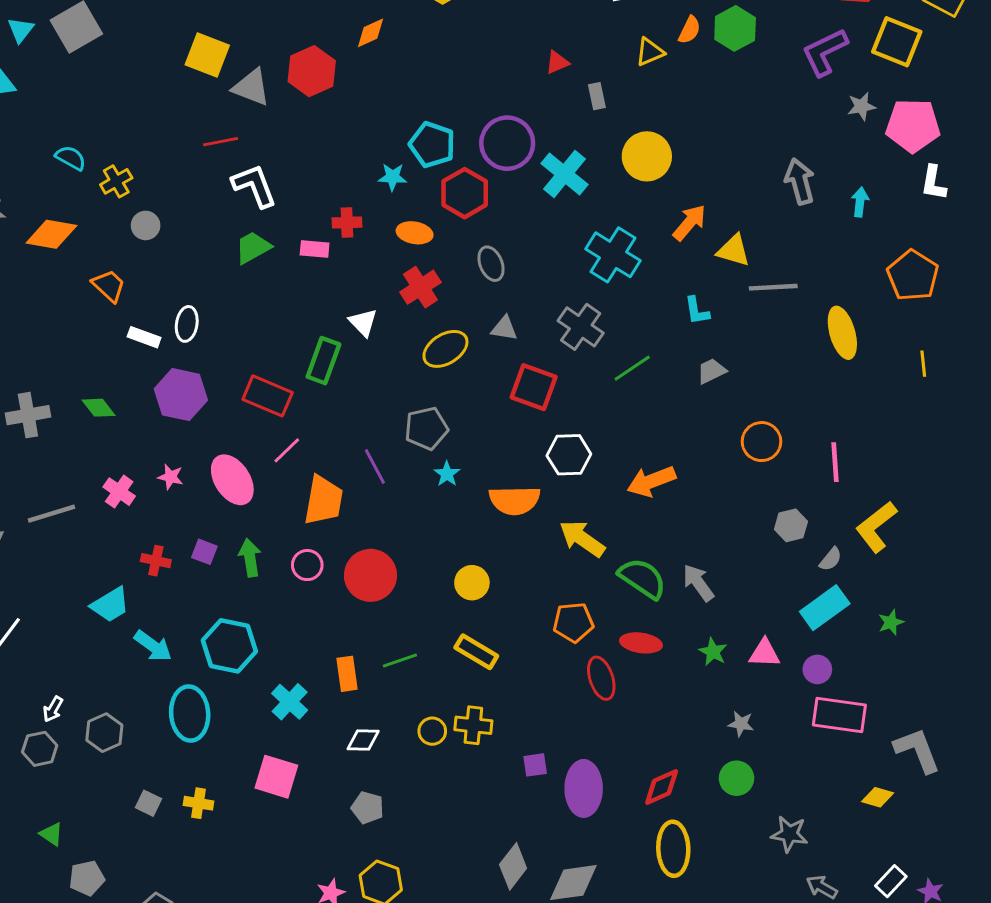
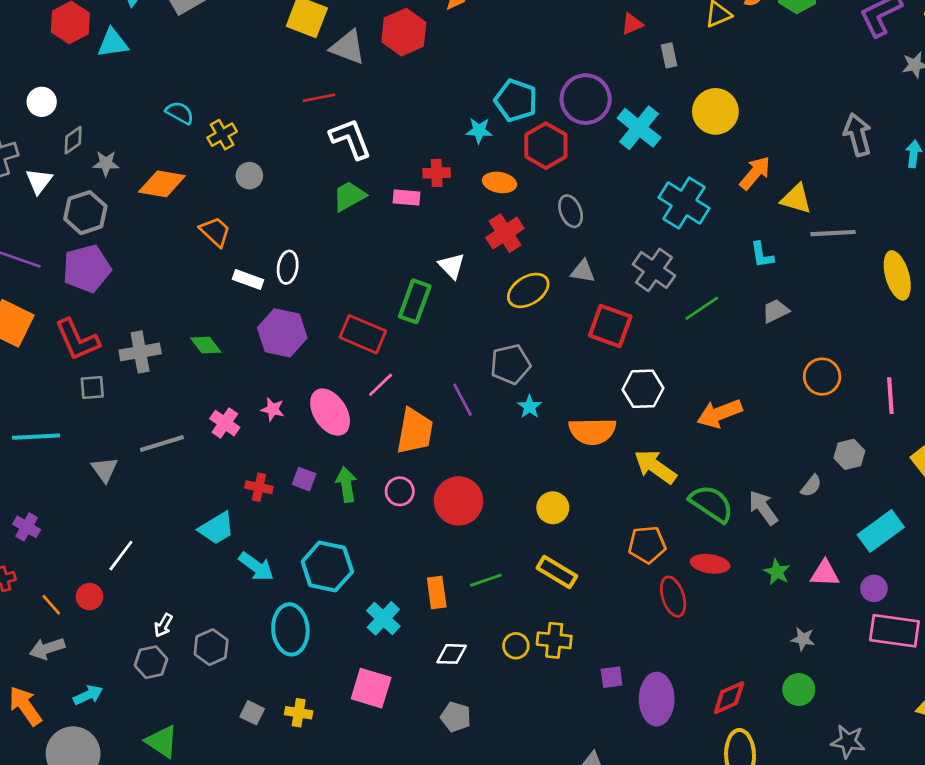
gray semicircle: (831, 559) -> (811, 486), moved
green triangle: (51, 834) -> (162, 741), size x1.5

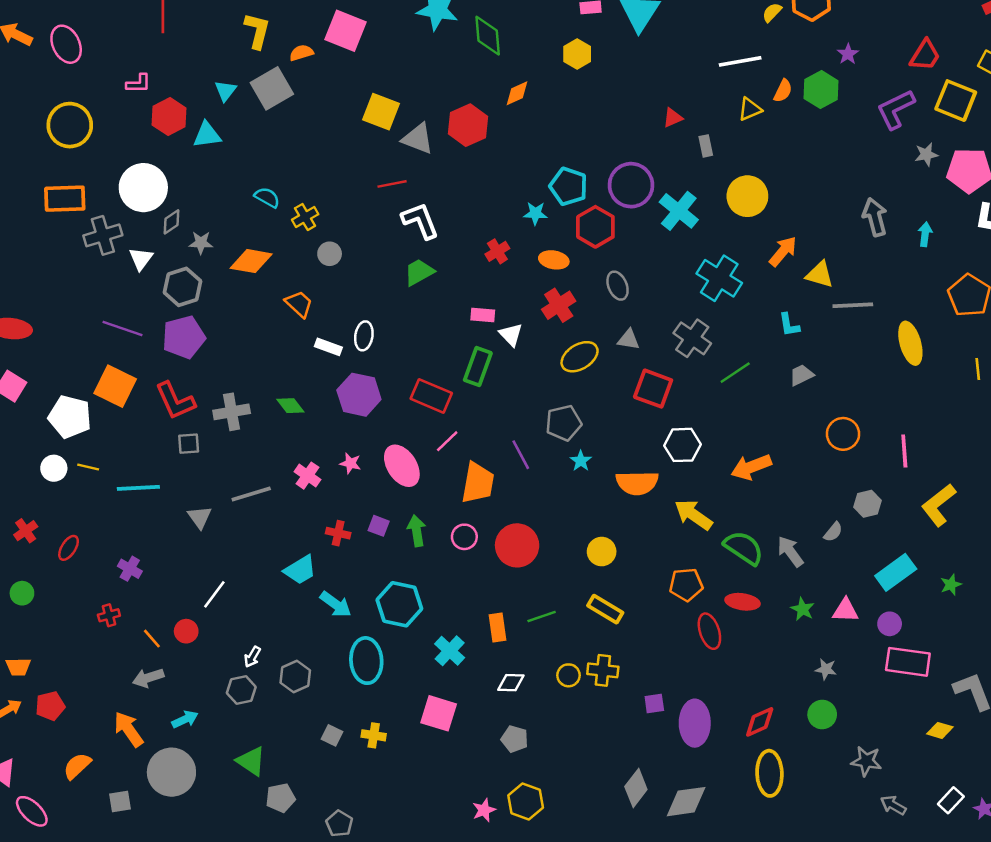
white circle: (42, 102) -> (143, 188), size x1.8
red cross: (437, 173) -> (497, 251), turned -30
pink rectangle: (407, 198) -> (483, 315), moved

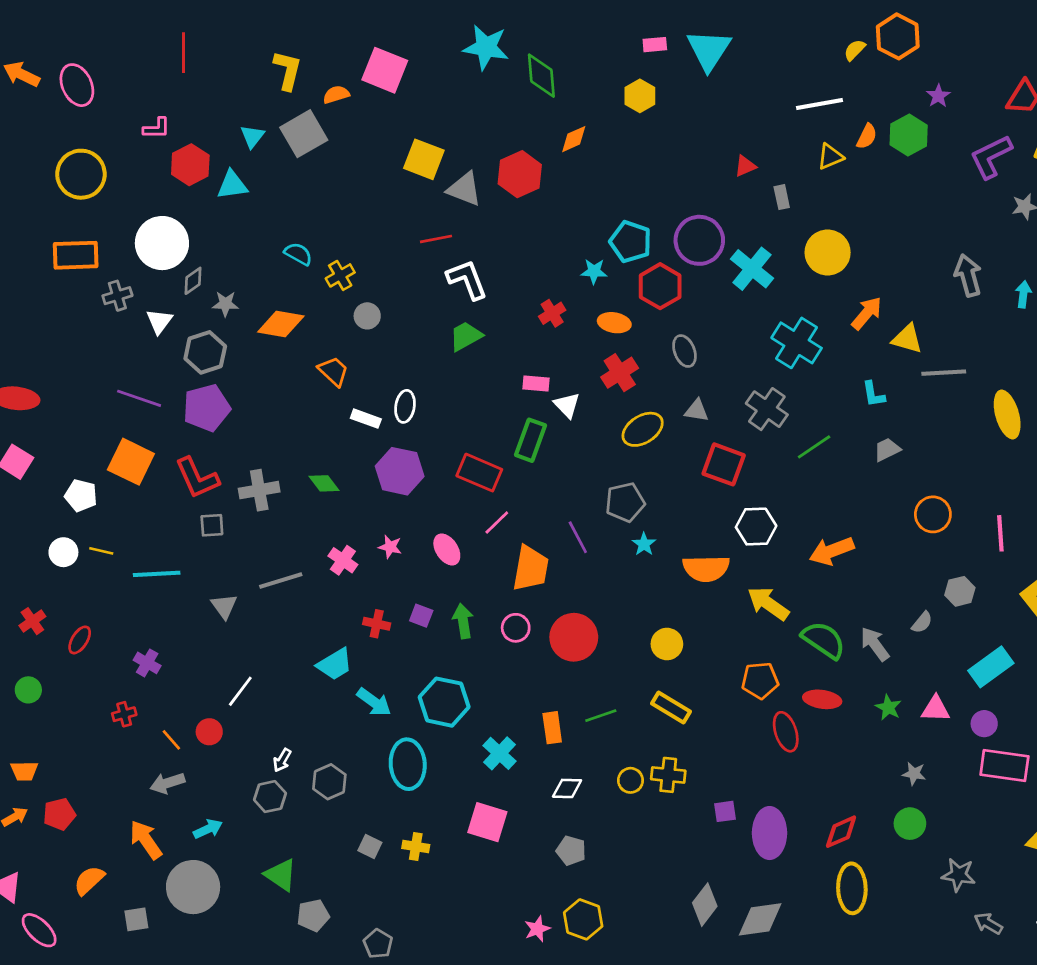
gray cross: (103, 235) -> (117, 296), size x0.7
white pentagon: (70, 417) -> (81, 495), size x0.7
pink ellipse: (402, 466) -> (447, 549), size x0.7

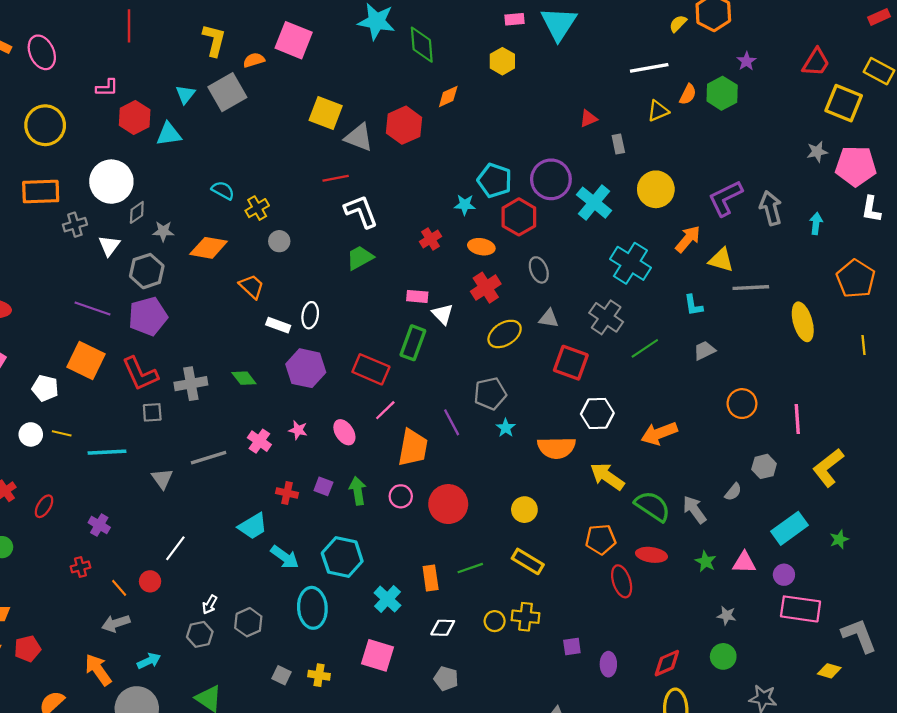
purple L-shape: (991, 157) -> (725, 198), moved
purple ellipse: (770, 833) -> (608, 664), size x0.6

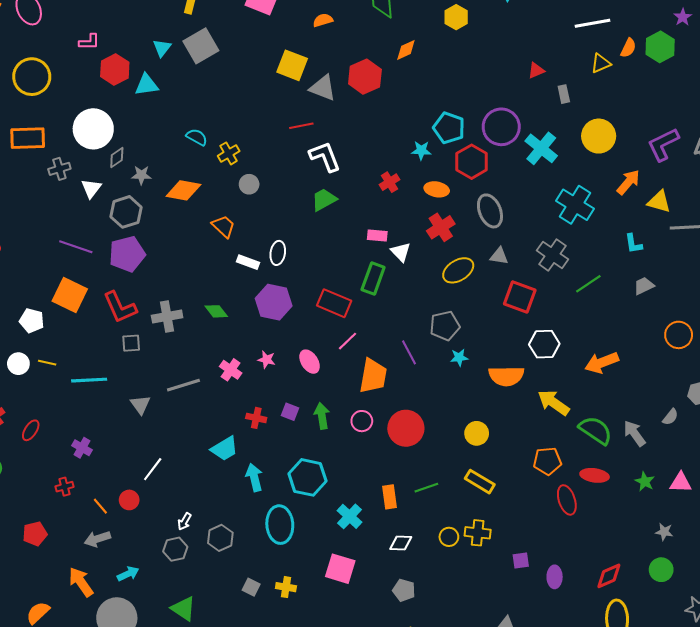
orange semicircle: (254, 60) -> (323, 20), moved
gray ellipse: (539, 270) -> (490, 211), size x1.4
cyan star: (506, 428) -> (459, 357), turned 30
cyan arrow: (285, 557) -> (254, 477), turned -140
red pentagon: (27, 649) -> (35, 534), moved

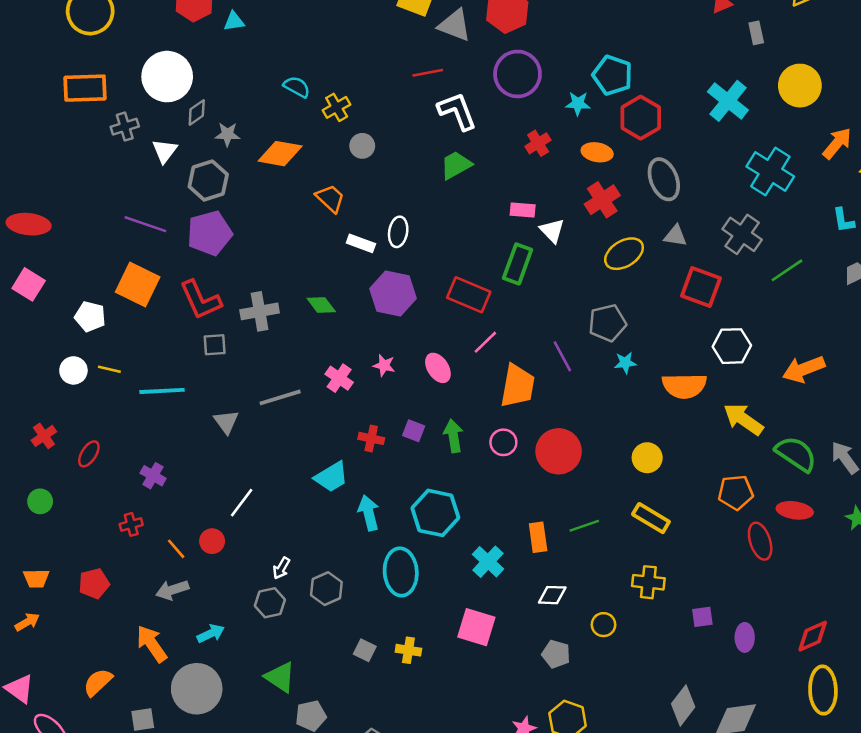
cyan triangle: (147, 85) -> (234, 21), size x0.7
purple circle: (501, 127) -> (518, 74), moved
yellow circle: (449, 537) -> (604, 625), moved

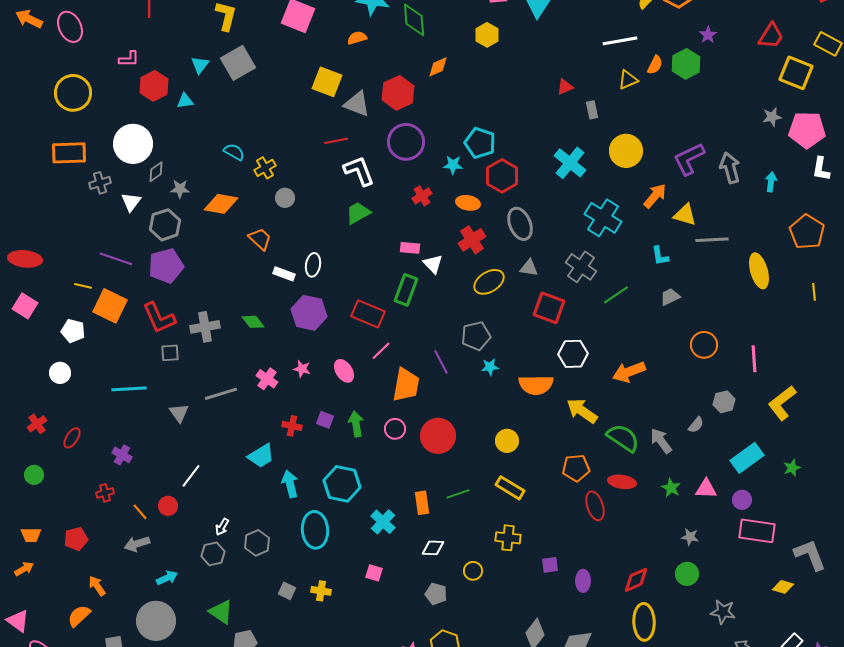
yellow line: (109, 369) -> (83, 286), moved
pink square: (476, 627) -> (374, 573), size x0.6
orange arrow: (152, 644) -> (97, 586), moved, size x0.7

